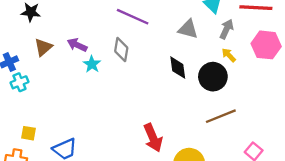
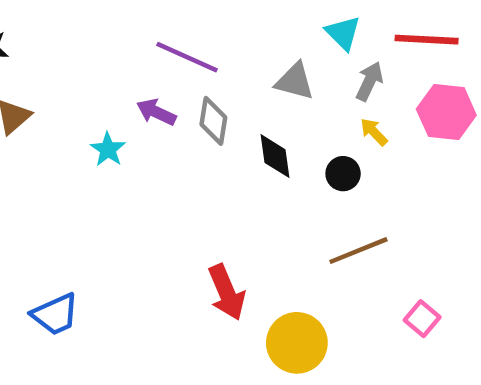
purple arrow: (77, 45) -> (156, 112), moved
gray diamond: (121, 49) -> (213, 121), moved
black circle: (213, 77) -> (343, 174), size x0.6

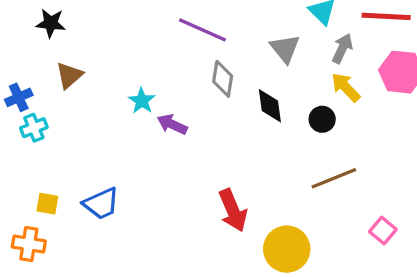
gray triangle: (295, 81) -> (285, 48), turned 36
purple arrow: (156, 112) -> (172, 124), moved
yellow arrow: (374, 132) -> (346, 87), size x1.4
blue trapezoid: (55, 314) -> (101, 204), moved

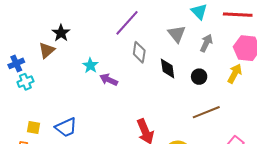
black star: (51, 23) -> (61, 33), moved, turned 30
purple line: (202, 30) -> (127, 23), turned -72
gray arrow: (342, 48) -> (206, 43), moved
yellow arrow: (346, 87) -> (235, 74), moved, turned 72

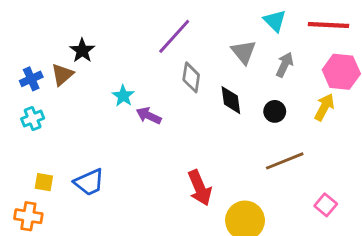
blue cross: (16, 63) -> (31, 79), moved

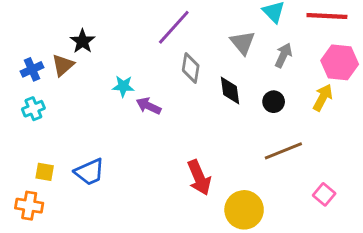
cyan star: (123, 96) -> (123, 86), turned -30

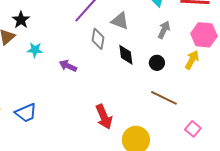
gray triangle: (243, 43) -> (120, 21), moved, turned -30
cyan star: (123, 86) -> (35, 50), moved
brown line: (283, 151) -> (164, 98), turned 48

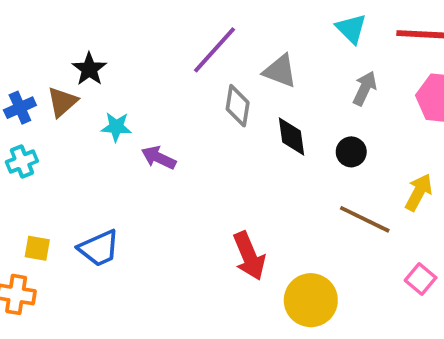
yellow arrow: (192, 60) -> (419, 192), moved
purple arrow: (68, 66) -> (159, 158), moved

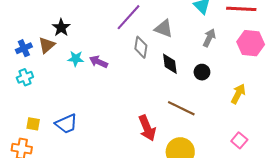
purple arrow: (159, 158) -> (98, 62), moved
brown line: (365, 219) -> (181, 108), moved

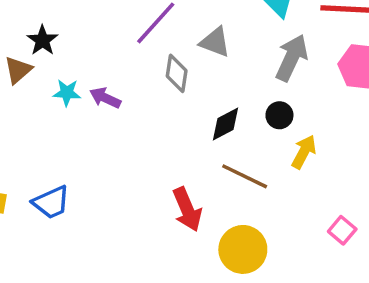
gray arrow: (209, 38) -> (292, 58), size x1.5
black diamond: (170, 64) -> (225, 124), moved, turned 70
yellow arrow: (238, 94) -> (304, 152), moved

